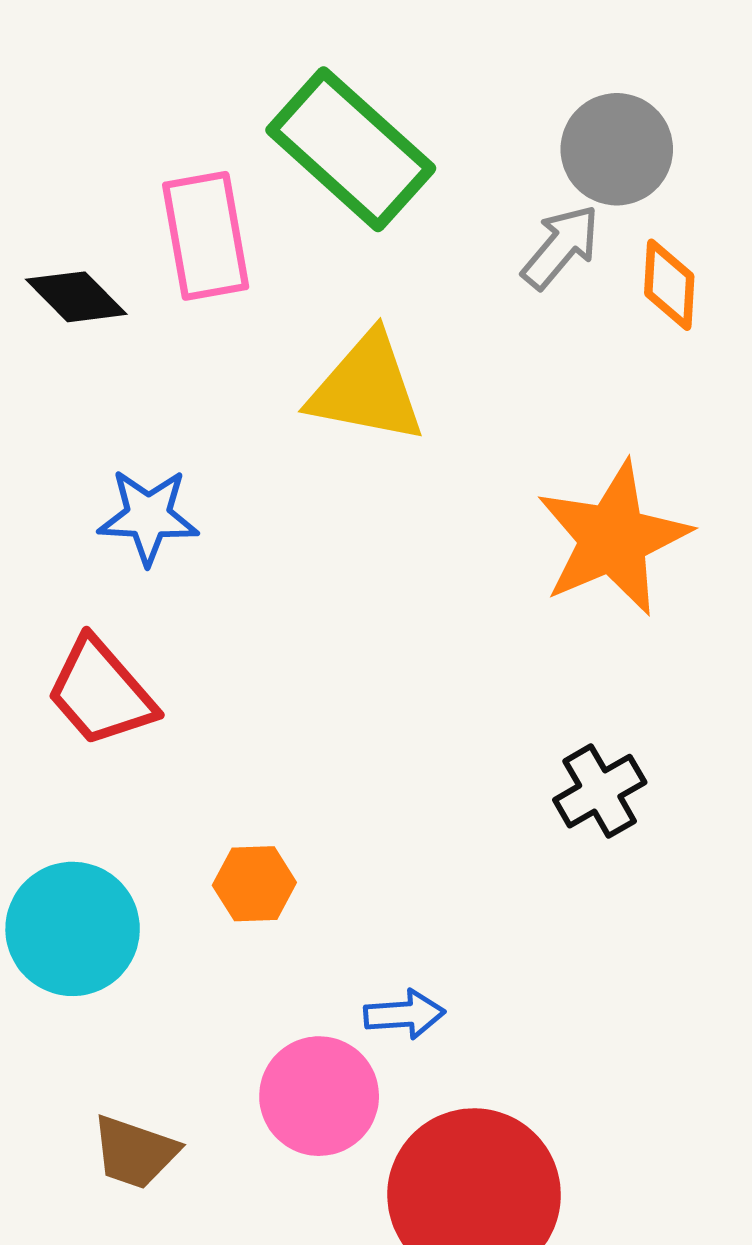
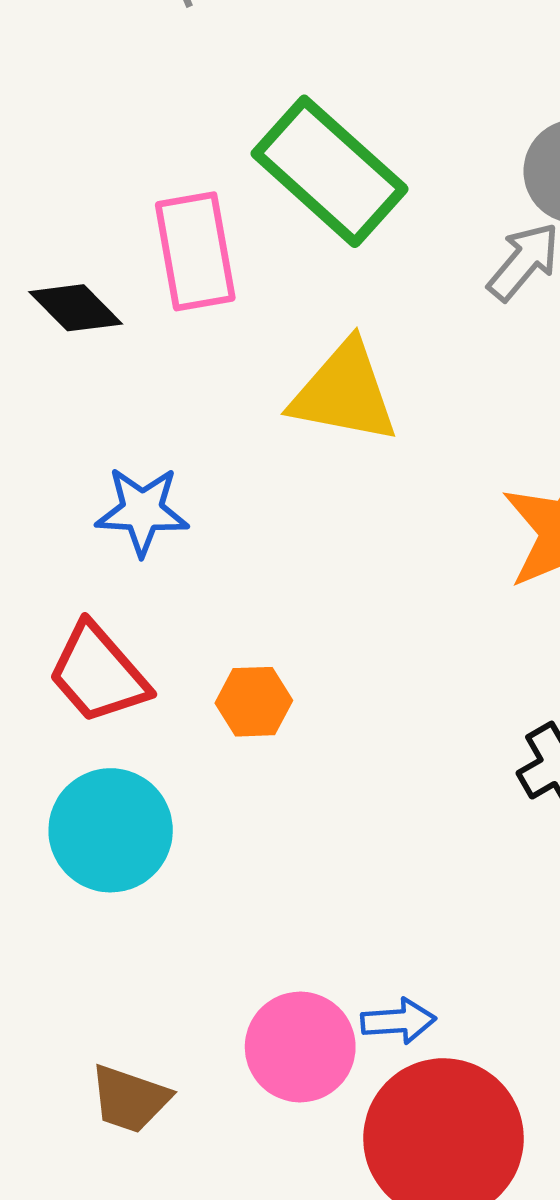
orange hexagon: (254, 884) -> (254, 702), moved
cyan circle: (73, 929) -> (111, 830), moved
blue arrow: (404, 1014) -> (398, 1021), moved

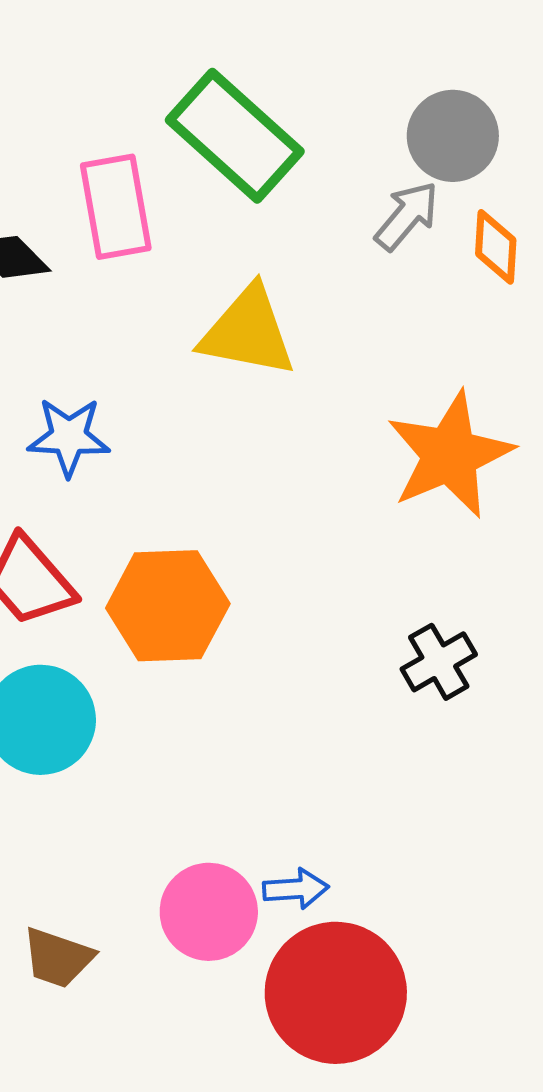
orange hexagon: (254, 702) -> (168, 606), size x1.8

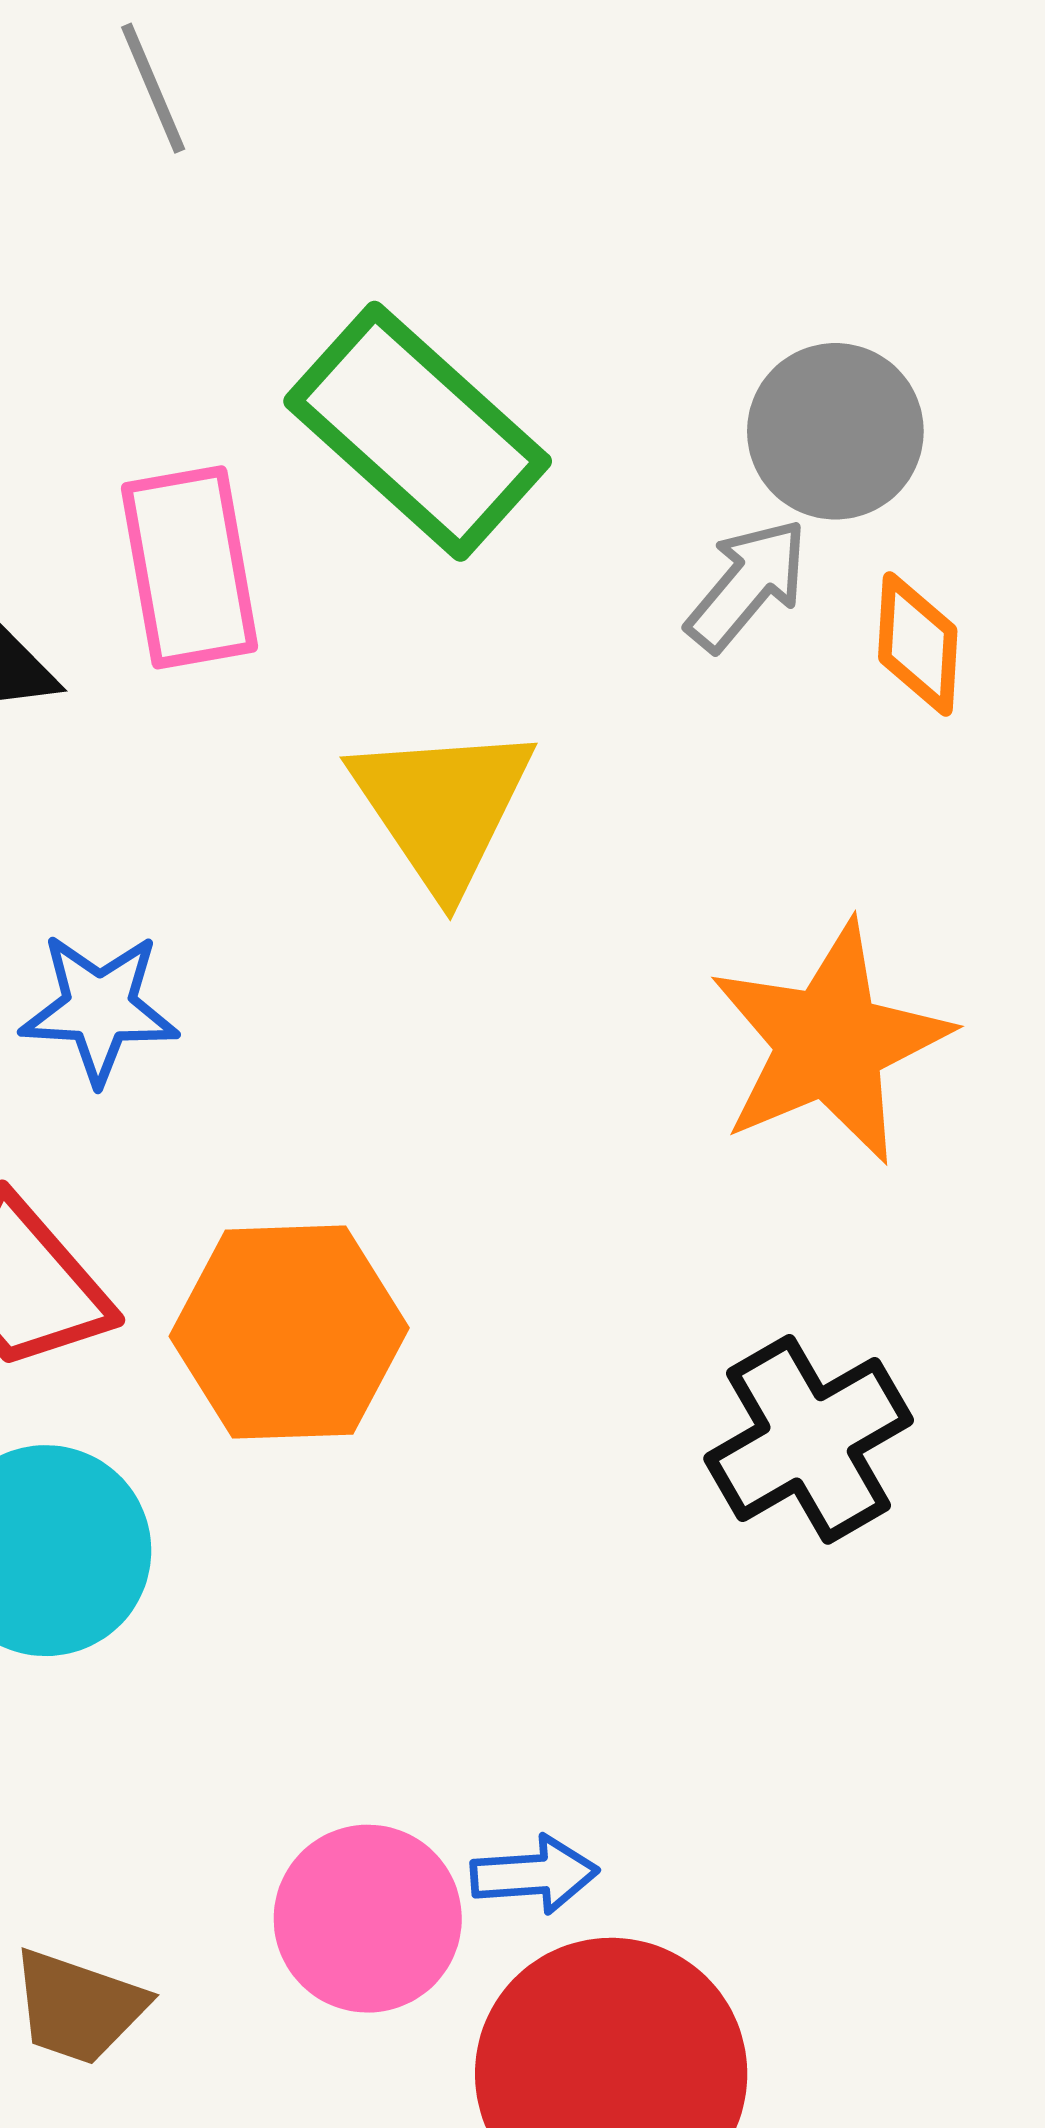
yellow triangle: (248, 332) -> (442, 807), turned 45
black cross: (439, 662) -> (809, 1439), size x1.4

